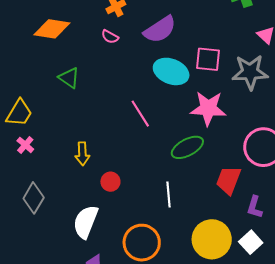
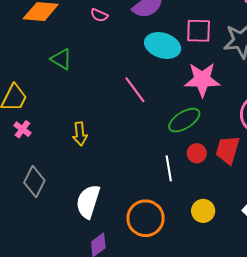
red circle: (110, 182) -> (197, 153), moved
yellow circle: (212, 239) -> (203, 211), moved, size x0.6

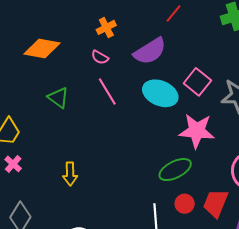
pink square: (199, 31) -> (197, 82), turned 32
pink line: (135, 90) -> (107, 91), moved

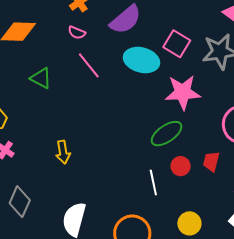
red trapezoid: (216, 203) -> (211, 161), size x0.7

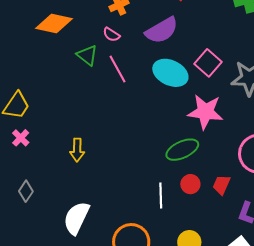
green triangle: (41, 78) -> (87, 55), moved
gray diamond: (20, 202) -> (26, 191), size x0.7

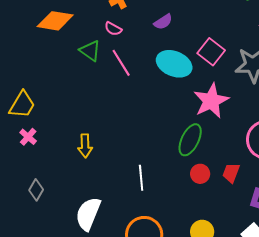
purple semicircle: (162, 30) -> (163, 22), size x0.6
pink star: (205, 112) -> (211, 101), turned -30
green ellipse: (182, 150) -> (190, 140), turned -36
white line: (161, 196) -> (141, 178), moved

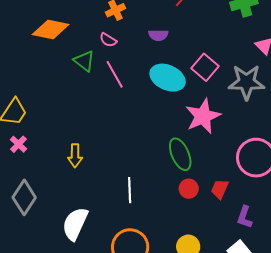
purple semicircle: (163, 22) -> (158, 35), turned 30
green ellipse: (190, 140) -> (180, 154), turned -52
gray diamond: (36, 190) -> (24, 197), size x1.6

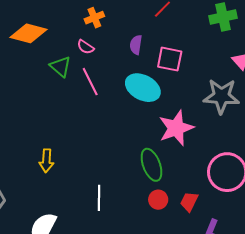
purple semicircle: (158, 35) -> (136, 45), turned 96
pink square: (205, 67) -> (170, 59), moved, turned -32

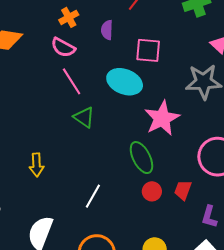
purple semicircle: (136, 45) -> (107, 30), moved
pink semicircle: (85, 47) -> (63, 47), size x1.4
green triangle: (60, 67) -> (84, 117), moved
white line: (99, 198) -> (93, 196), turned 35

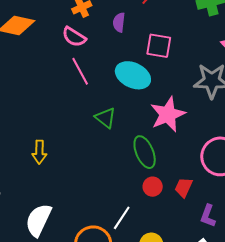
green triangle: (84, 117) -> (105, 118), moved
white line: (93, 196) -> (122, 218), moved

